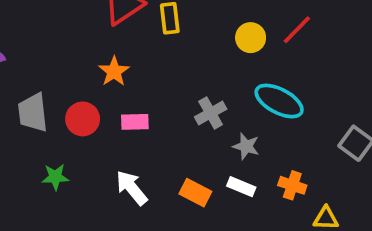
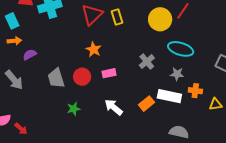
yellow circle: (251, 38) -> (160, 19), size x1.5
gray star: (246, 146) -> (177, 74), moved
white rectangle: (241, 187) -> (169, 96), size x1.6
orange rectangle: (195, 193) -> (147, 104), turned -56

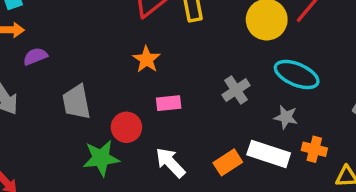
red circle: (82, 77) -> (126, 127), moved
green star: (74, 109) -> (101, 158), size x1.5

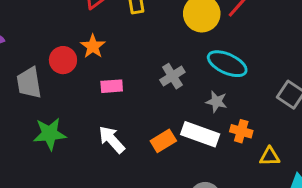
red circle: (126, 127) -> (63, 60), moved

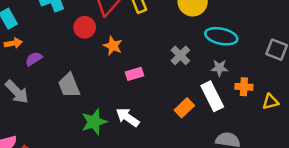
red circle: (63, 60) -> (85, 27), moved
white rectangle: (200, 134) -> (212, 96), turned 56
white arrow: (112, 139) -> (128, 117), moved

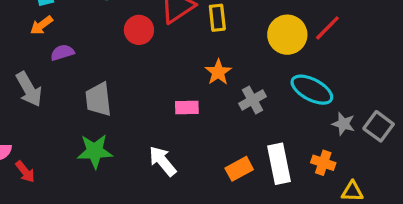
orange arrow: (13, 43) -> (41, 25), turned 138
orange star: (113, 46) -> (218, 72), moved
gray star: (219, 68) -> (343, 124), moved
green star: (94, 122) -> (95, 151), moved

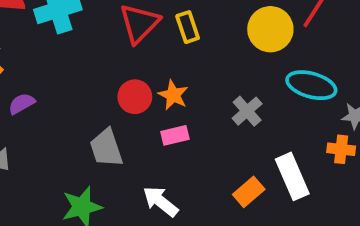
red circle: (139, 30) -> (135, 97), moved
orange star: (218, 72) -> (173, 95), moved
gray trapezoid: (98, 99) -> (106, 148), moved
orange cross: (323, 163) -> (341, 149), moved

